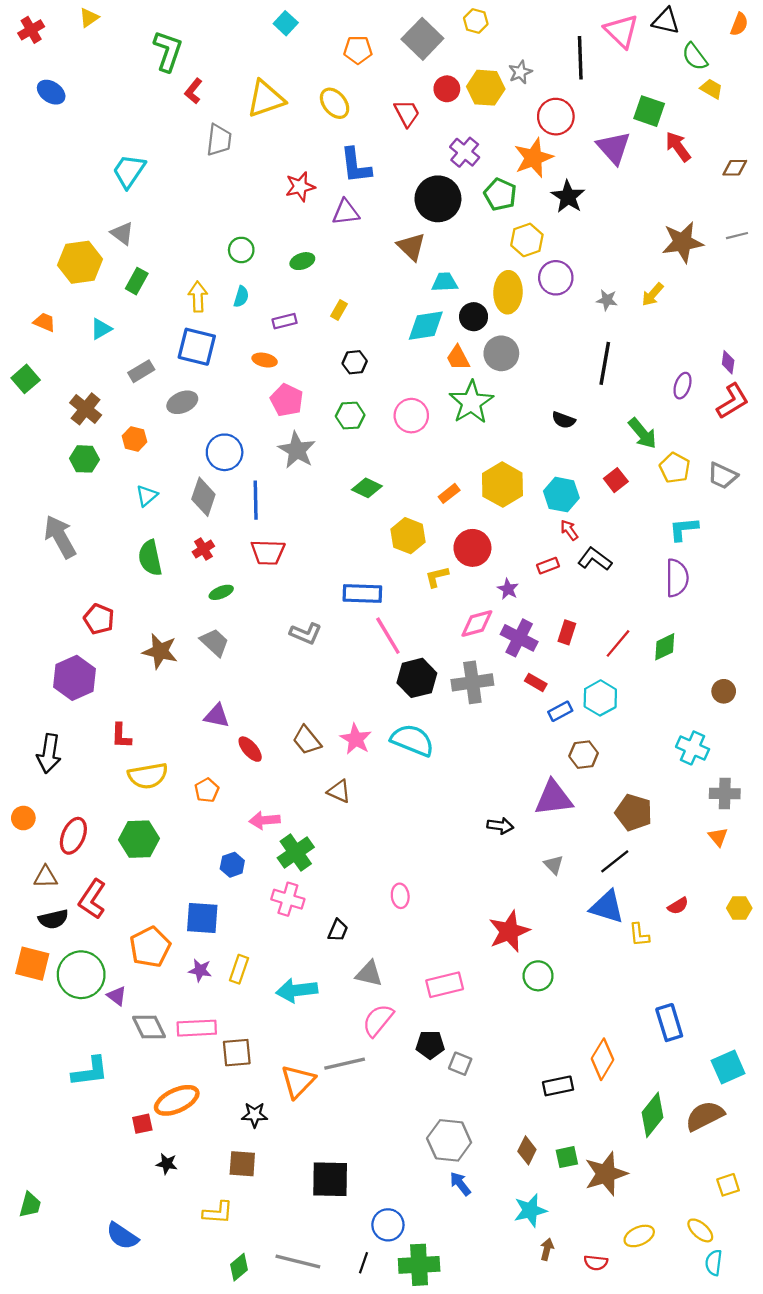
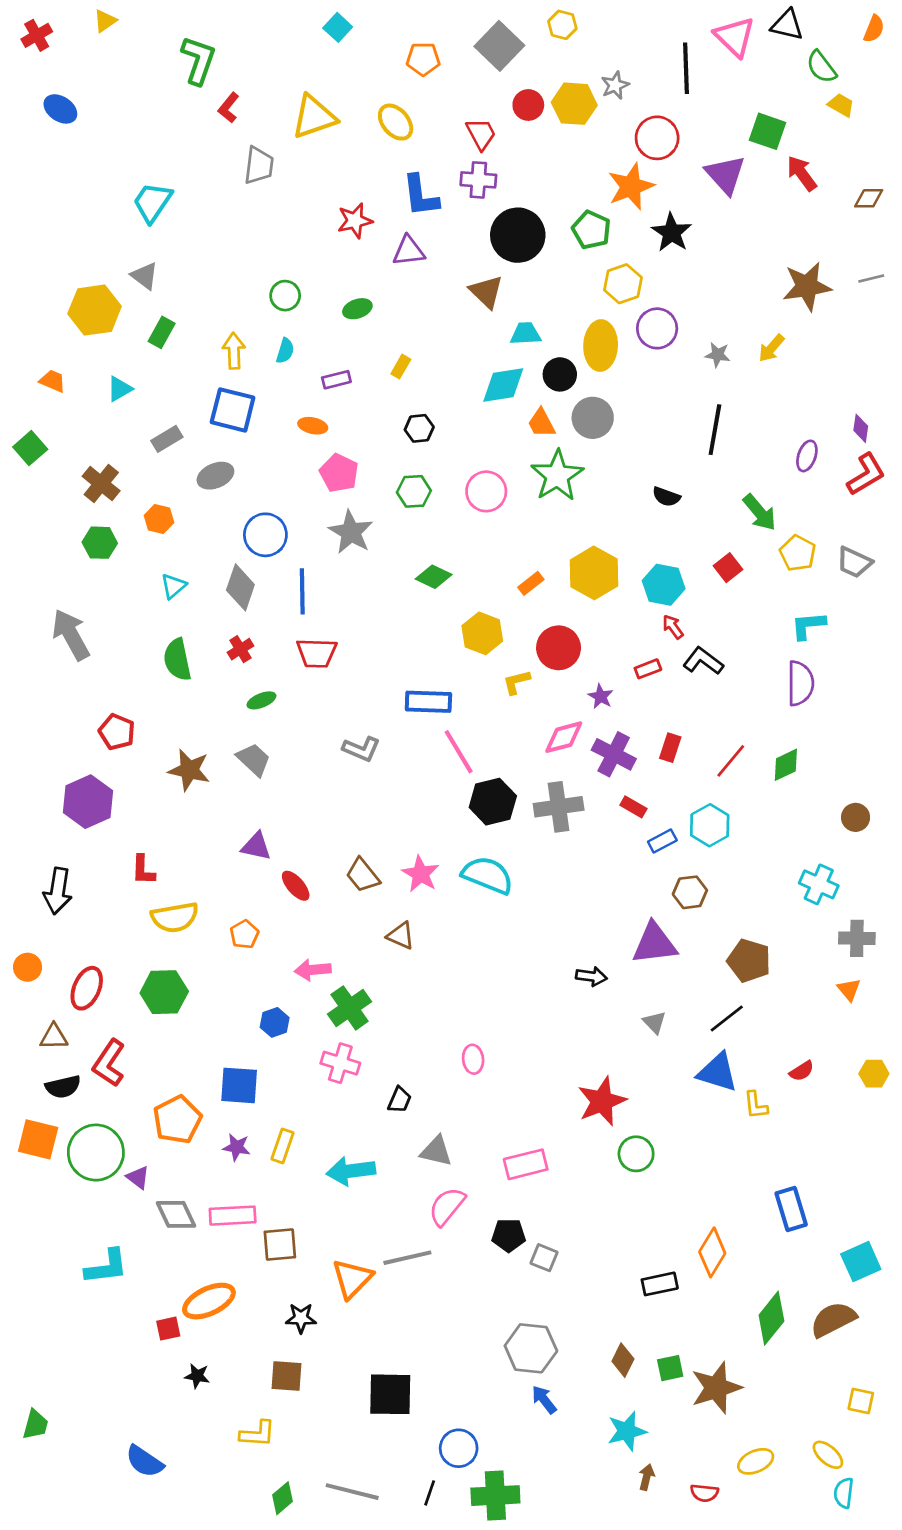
purple cross: (465, 152) -> (478, 180), moved, turned -36
yellow square: (728, 1185) -> (861, 1401), turned 30

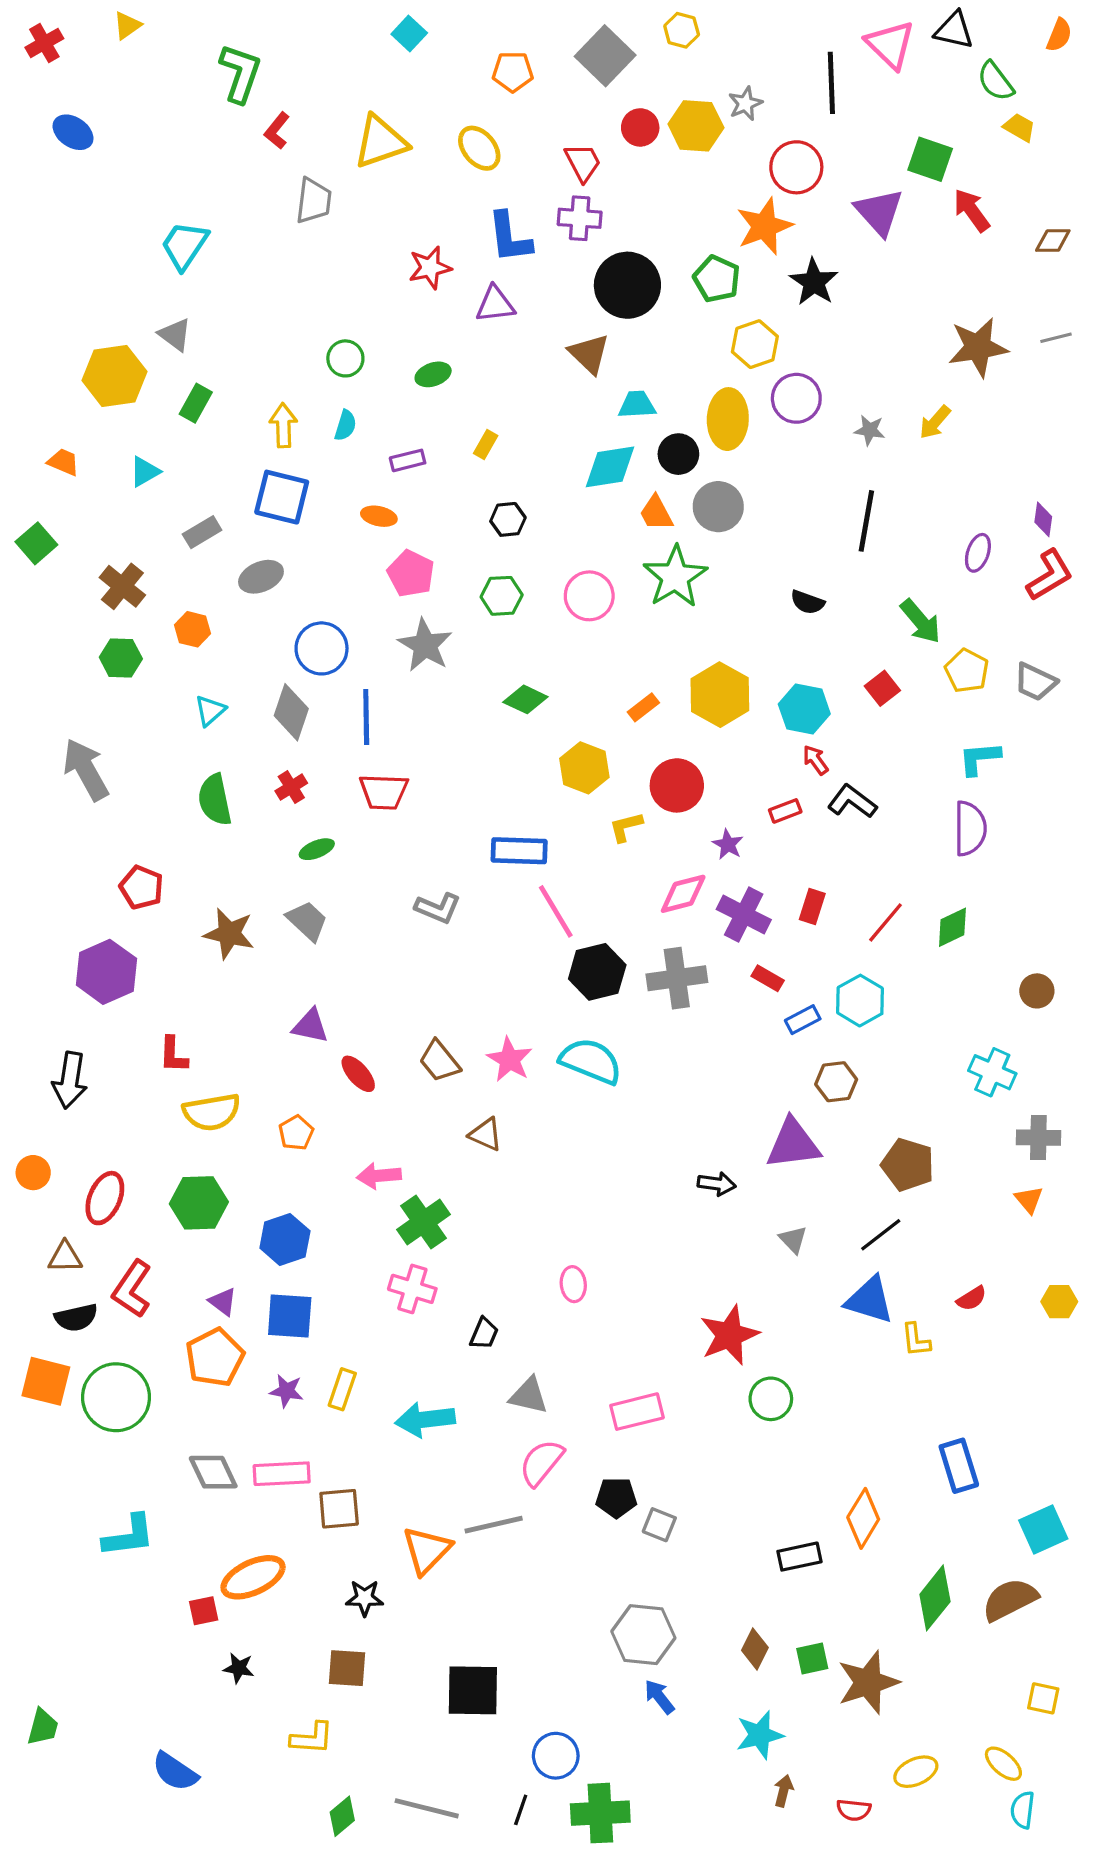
blue hexagon: (275, 1022) -> (285, 1240), moved, size x1.4
purple triangle: (138, 1177) -> (223, 1302), moved

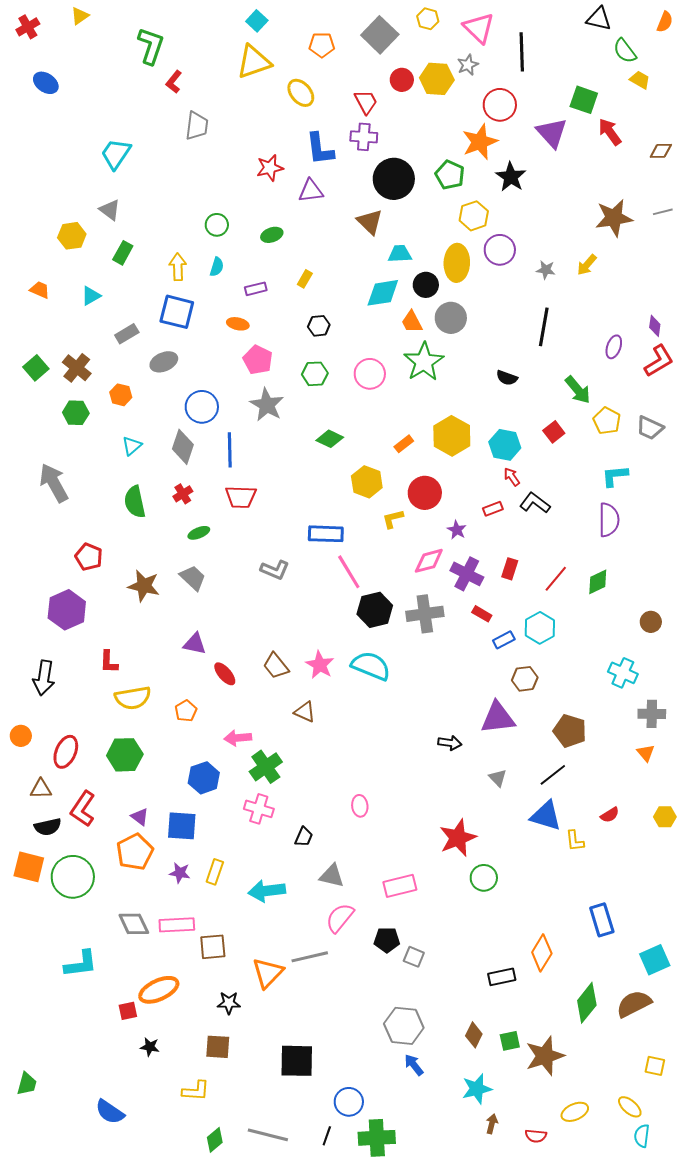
pink triangle: (890, 45) -> (479, 28), moved
yellow triangle: (380, 142) -> (254, 62), moved
yellow hexagon: (114, 376) -> (72, 236), size x0.7
green square: (36, 543) -> (36, 368), moved
blue hexagon: (285, 1240) -> (204, 778), moved

